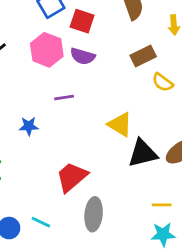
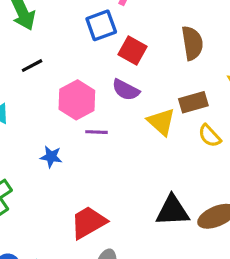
pink hexagon: (47, 50) -> (77, 100), moved
yellow triangle: (120, 124) -> (161, 122), moved

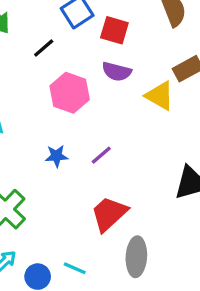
black line: (32, 66) -> (44, 48), moved
purple line: (96, 132) -> (101, 155), moved, turned -30

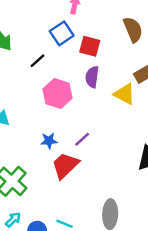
purple semicircle: (117, 72) -> (92, 77), turned 85
red trapezoid: (109, 214) -> (65, 165), moved

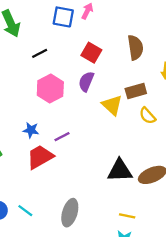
blue square: (62, 33) -> (63, 17), moved, turned 30

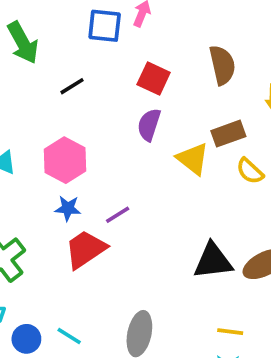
pink hexagon: (50, 89) -> (65, 160), moved

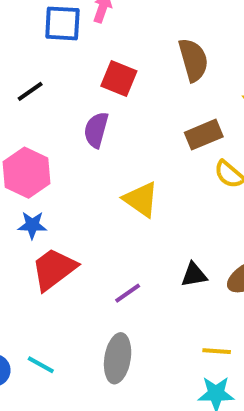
purple semicircle: (149, 125) -> (96, 130), moved
yellow triangle: (193, 159) -> (141, 199), moved
purple line: (118, 215) -> (128, 293), moved
black triangle: (213, 261) -> (194, 275), size x0.6

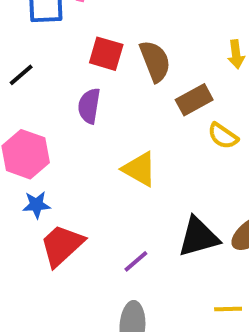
brown semicircle: (193, 60) -> (155, 61), moved
black triangle: (194, 275) -> (198, 237), size x1.6

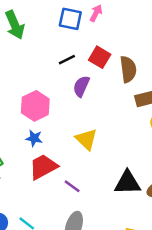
black line: (21, 75) -> (67, 60), moved
yellow triangle: (139, 169) -> (86, 139), moved
purple line: (136, 261) -> (72, 186), moved, turned 63

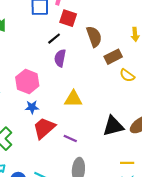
red square: (100, 57) -> (68, 18), moved
black line: (67, 60) -> (54, 39), moved
yellow triangle: (86, 139) -> (73, 99), turned -30

